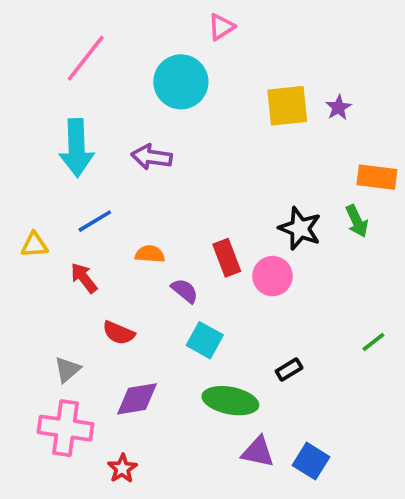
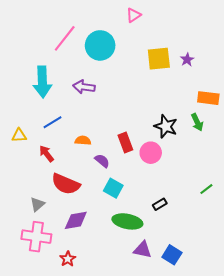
pink triangle: (221, 27) -> (133, 15), moved
pink line: (86, 58) -> (65, 38), moved
red semicircle: (119, 333) -> (66, 184), size x1.6

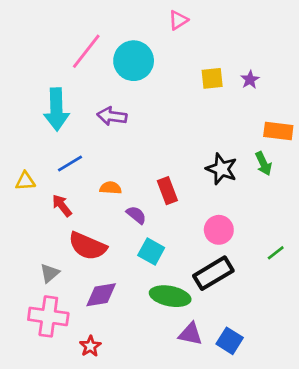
yellow square: (159, 59) -> (212, 78), size x0.7
pink circle: (151, 153) -> (219, 230), moved
black rectangle: (160, 204) -> (213, 273), size x2.0

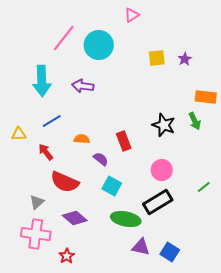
purple diamond: (101, 295) -> (75, 218), turned 50

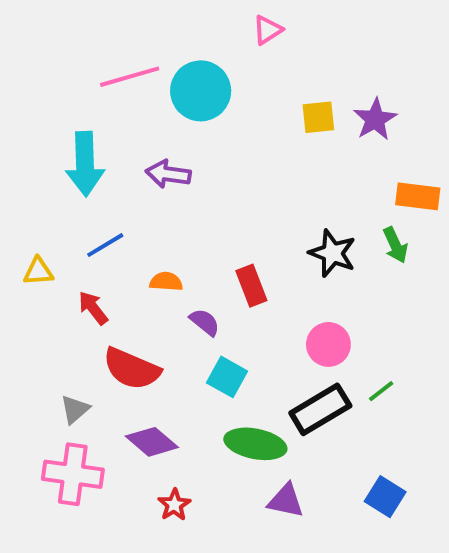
pink line: (64, 38) -> (130, 77), turned 36
purple star: (185, 59) -> (375, 119), size x1.5
green line: (204, 187) -> (381, 391), moved
blue square: (170, 252) -> (385, 497), moved
red star: (67, 256) -> (174, 505), moved

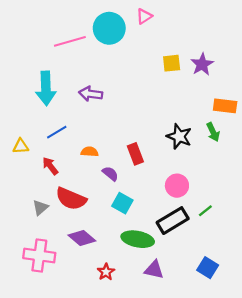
cyan circle: (201, 91) -> (109, 28), moved
gray triangle: (75, 409) -> (40, 207), moved
red star: (174, 505) -> (106, 272), moved

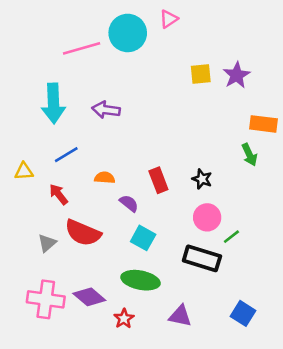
black star: (179, 136) -> (202, 179), moved, size x0.7
green line: (205, 211) -> (231, 237), moved
black rectangle: (173, 221) -> (202, 258), turned 48
purple diamond: (82, 238) -> (89, 297), moved
green ellipse: (138, 239) -> (141, 280), moved

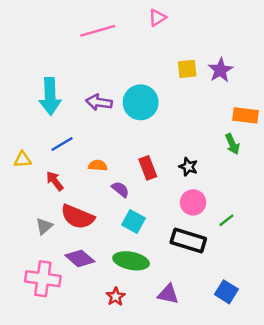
cyan circle: (128, 33) -> (141, 102), moved
pink line: (82, 48) -> (98, 31), moved
green line: (231, 237) -> (226, 220), moved
purple diamond: (89, 297) -> (80, 258), moved

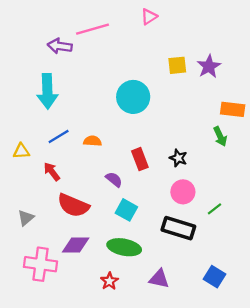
purple arrow: (99, 102) -> (60, 46), moved
orange semicircle: (98, 165) -> (92, 141), moved
gray triangle: (44, 226) -> (26, 218), moved
purple diamond: (80, 258) -> (76, 245), turned -40

